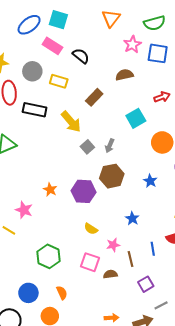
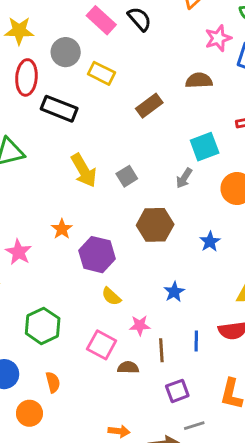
black semicircle: (81, 56) -> (139, 19), moved
yellow arrow: (71, 122) -> (84, 170), moved
gray arrow: (110, 146) -> (184, 178), moved
purple hexagon: (84, 191) -> (97, 255), moved

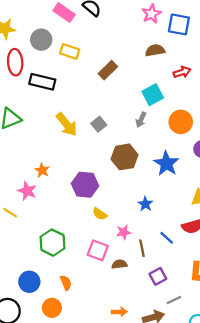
brown semicircle: (199, 80) -> (155, 50), moved
orange star: (62, 229) -> (42, 170), moved
blue star: (210, 242) -> (166, 164), size x1.6
blue line: (196, 341) -> (167, 238), turned -40

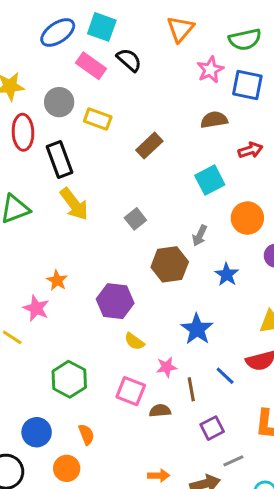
black rectangle: (42, 82) -> (60, 160), turned 55
gray arrow: (141, 120) -> (200, 236), moved
yellow arrow: (67, 124) -> (74, 204), moved
blue star: (166, 164) -> (227, 275), size x0.7
blue star: (145, 204) -> (197, 329), size x1.5

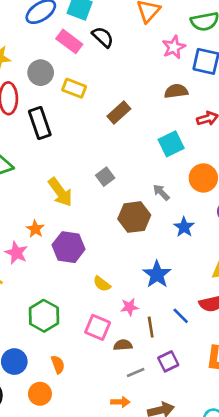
yellow arrow: (74, 204) -> (60, 192), moved
gray arrow: (200, 236) -> (161, 192), turned 108
purple hexagon: (115, 301) -> (69, 247), moved
gray line: (233, 461) -> (136, 372), moved

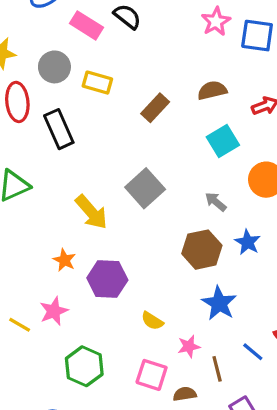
brown semicircle: (176, 91) -> (212, 90), moved
gray square: (105, 177) -> (145, 188), size x1.6
brown hexagon: (134, 217) -> (202, 250), moved
pink star: (16, 253) -> (54, 311), moved, turned 30

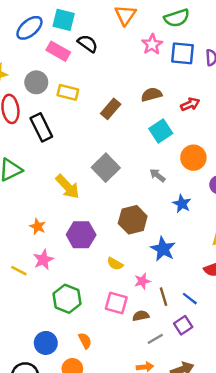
brown hexagon: (202, 250) -> (133, 220), moved
orange star: (64, 260) -> (38, 227), moved
blue line: (253, 352) -> (190, 299), moved

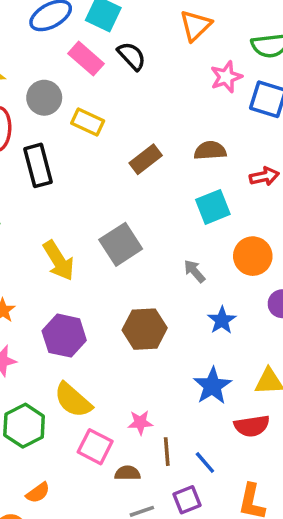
blue star: (163, 249) -> (212, 386), moved
yellow semicircle: (115, 264) -> (73, 400), moved, size x1.6
orange semicircle: (85, 341) -> (38, 493), turned 70

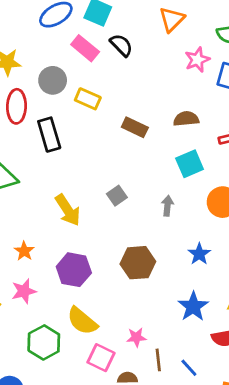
brown rectangle: (146, 159) -> (135, 127), turned 65
gray square: (121, 244) -> (117, 196), size x0.6
gray arrow: (195, 271) -> (167, 206), moved, turned 48

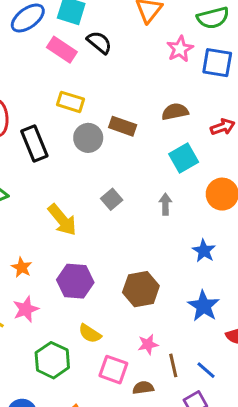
gray circle: (53, 80) -> (88, 138), moved
brown hexagon: (138, 263) -> (141, 289), moved
yellow semicircle: (82, 321) -> (90, 334), size x0.7

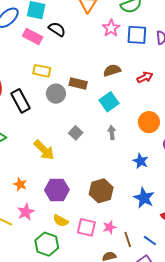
cyan square: (184, 158) -> (109, 102), moved
yellow semicircle: (90, 334) -> (61, 221), moved
pink square: (113, 370) -> (86, 227), moved

